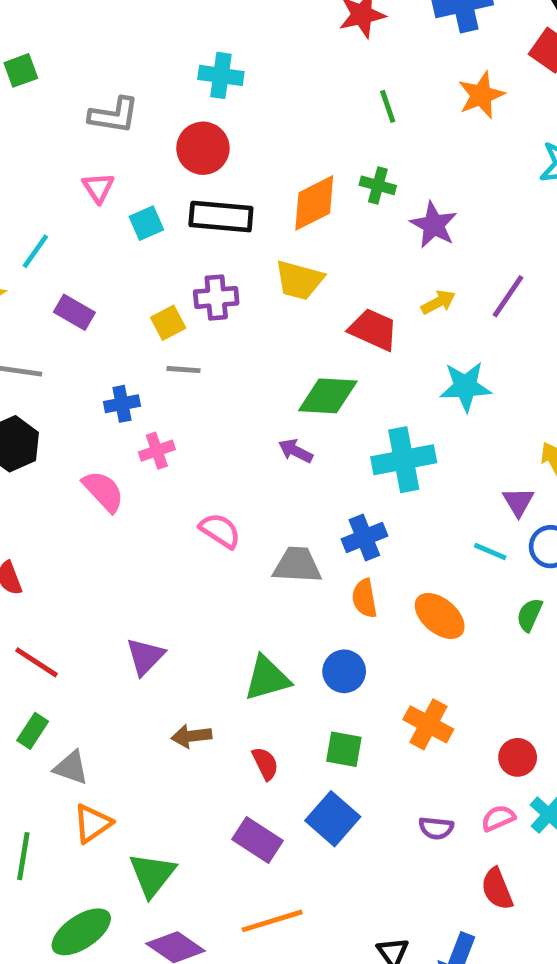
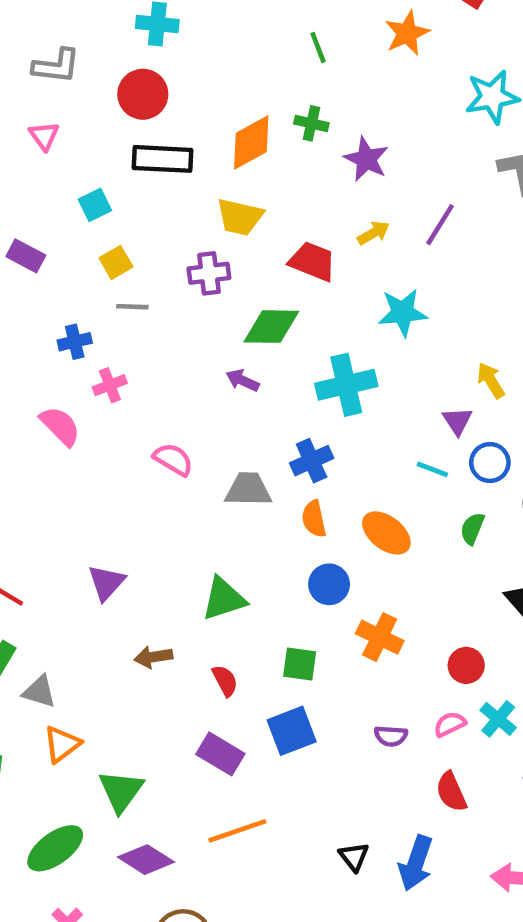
cyan square: (146, 223) -> (95, 205), moved
purple cross: (216, 297) -> (209, 273), moved
blue circle: (344, 671) -> (329, 584), moved
blue square: (333, 819) -> (292, 731), turned 30

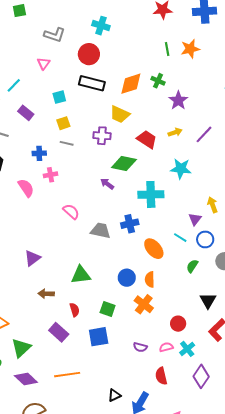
orange star: (407, 33) -> (190, 49), moved
orange semicircle: (314, 519) -> (150, 279), moved
orange ellipse: (386, 533) -> (154, 249), moved
purple rectangle: (220, 754) -> (59, 332), moved
black triangle: (354, 857) -> (114, 395), turned 32

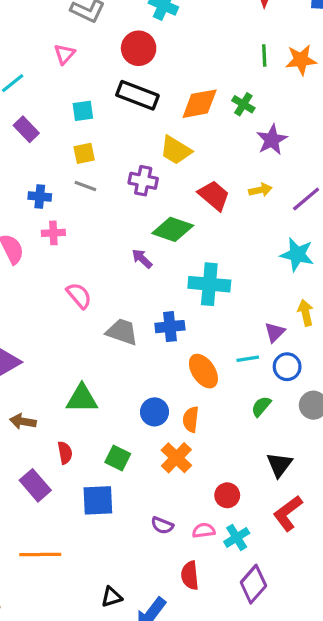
cyan star: (181, 169) -> (297, 254), moved
cyan line: (180, 238) -> (248, 359), turned -48

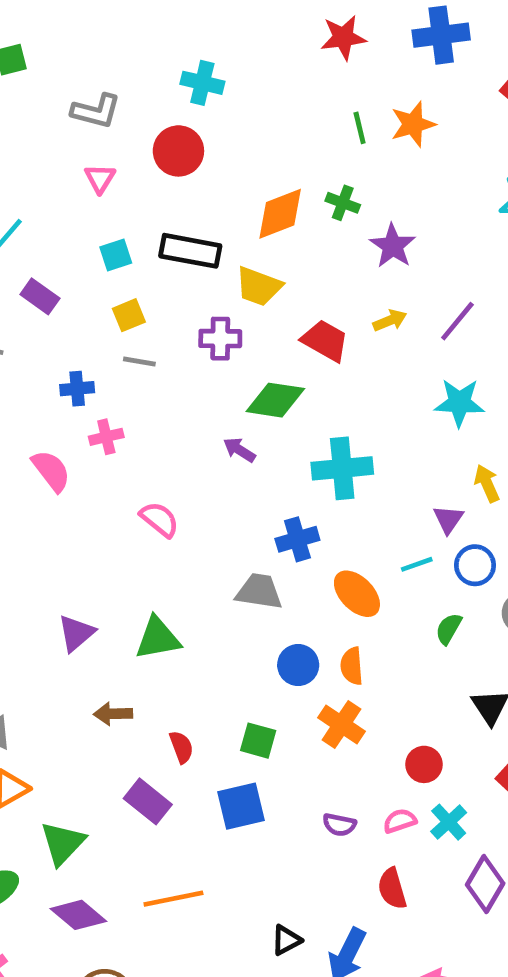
pink triangle: (64, 54) -> (100, 178), moved
black rectangle: (137, 95) -> (190, 251), moved
gray trapezoid: (122, 332) -> (259, 591), moved
green triangle: (82, 399) -> (158, 638), moved

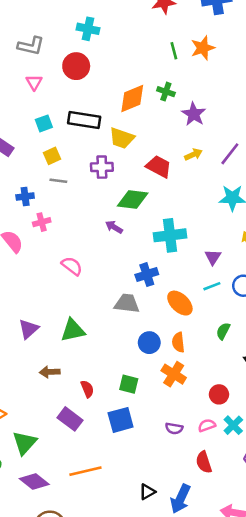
purple triangle: (448, 519) -> (213, 257), moved
green semicircle: (449, 629) -> (223, 331), moved

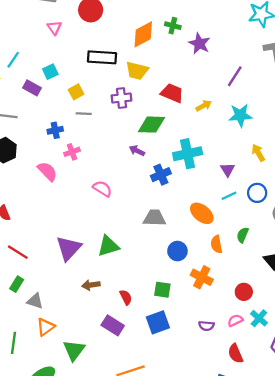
cyan square: (44, 123) -> (50, 72), moved
yellow arrow: (193, 155) -> (204, 106), moved
blue cross: (147, 275) -> (161, 175), moved
purple triangle: (28, 329) -> (69, 248), size x1.4
orange semicircle: (178, 342) -> (216, 244), moved

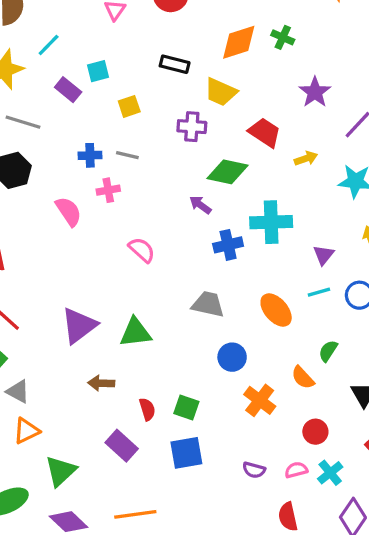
purple star: (199, 44) -> (315, 92), moved
black rectangle: (102, 57) -> (175, 64), size x0.7
gray line: (84, 114) -> (127, 155), moved
orange semicircle: (216, 244) -> (303, 378), moved, turned -42
green square: (162, 290) -> (186, 407), moved

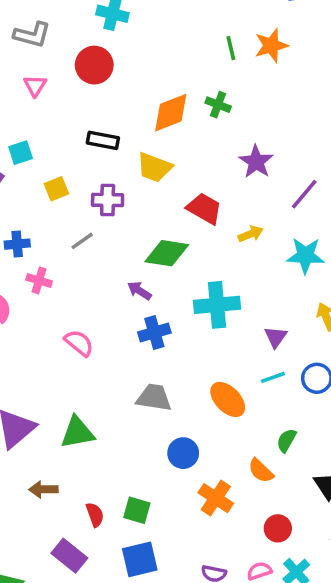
purple cross: (192, 127) -> (108, 200), moved
gray line: (127, 155) -> (82, 241), moved, turned -45
pink cross: (108, 190) -> (39, 280), turned 30
blue cross: (228, 245) -> (154, 332), moved

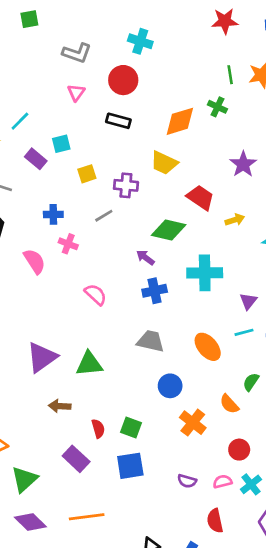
green cross: (218, 105) -> (217, 107), moved
black rectangle: (103, 140) -> (118, 121), moved

